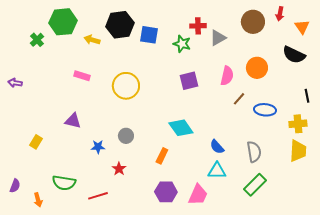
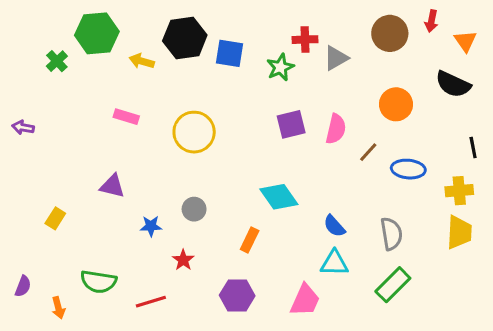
green star: (182, 44) -> (280, 67), turned 30
pink semicircle: (227, 76) -> (336, 129), moved
purple hexagon: (166, 192) -> (237, 295), moved

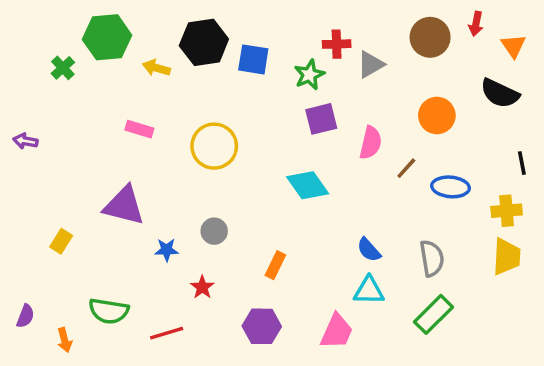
purple square: (291, 124) -> (321, 119), moved
purple triangle: (112, 186) -> (124, 206), size x1.5
cyan diamond: (279, 197) -> (308, 185), moved

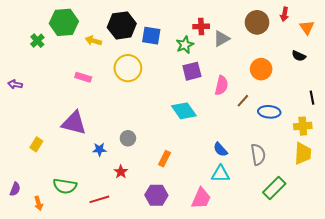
black semicircle: (500, 93) -> (299, 56), size x0.6
yellow circle: (214, 146) -> (128, 68), moved
green rectangle: (433, 314) -> (274, 188), moved

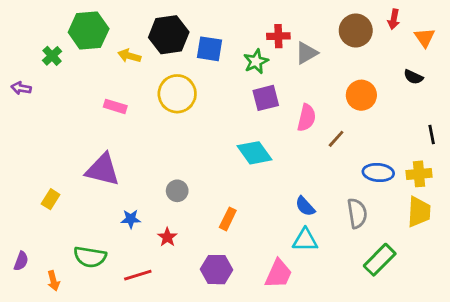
purple arrow: (15, 84) -> (21, 88), moved
blue ellipse: (269, 112) -> (378, 173), moved
blue star: (99, 149) -> (131, 219), moved

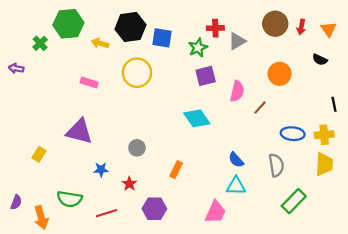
red arrow: (394, 19) -> (301, 27), moved
purple hexagon: (217, 270) -> (154, 209), moved
orange arrow: (53, 281) -> (41, 217), size x1.5

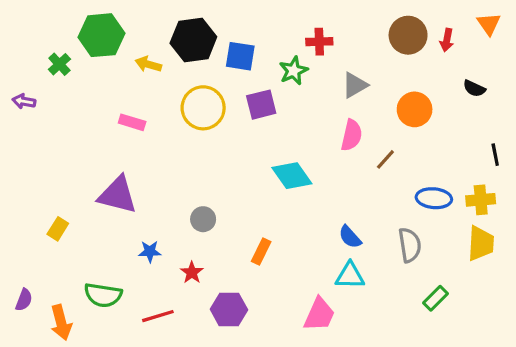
orange triangle: (329, 29) -> (489, 24), moved
gray triangle: (237, 41) -> (355, 85), moved
purple square: (206, 76) -> (261, 105), moved
green rectangle: (294, 201) -> (436, 298), size x0.7

